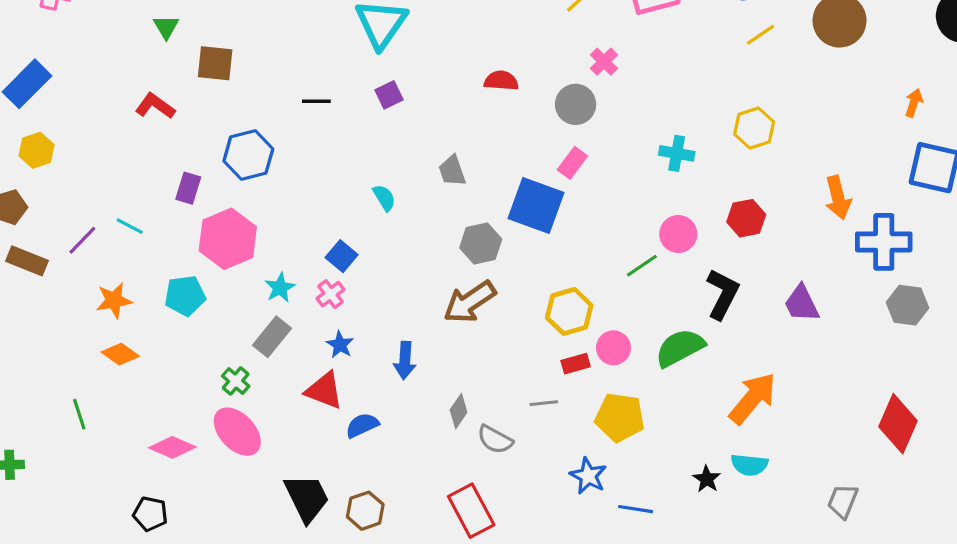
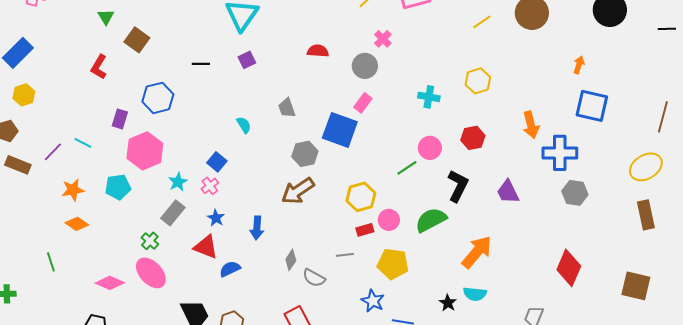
brown square: (215, 63) -> (137, 40), turned 30
red L-shape: (155, 106) -> (99, 67), turned -95

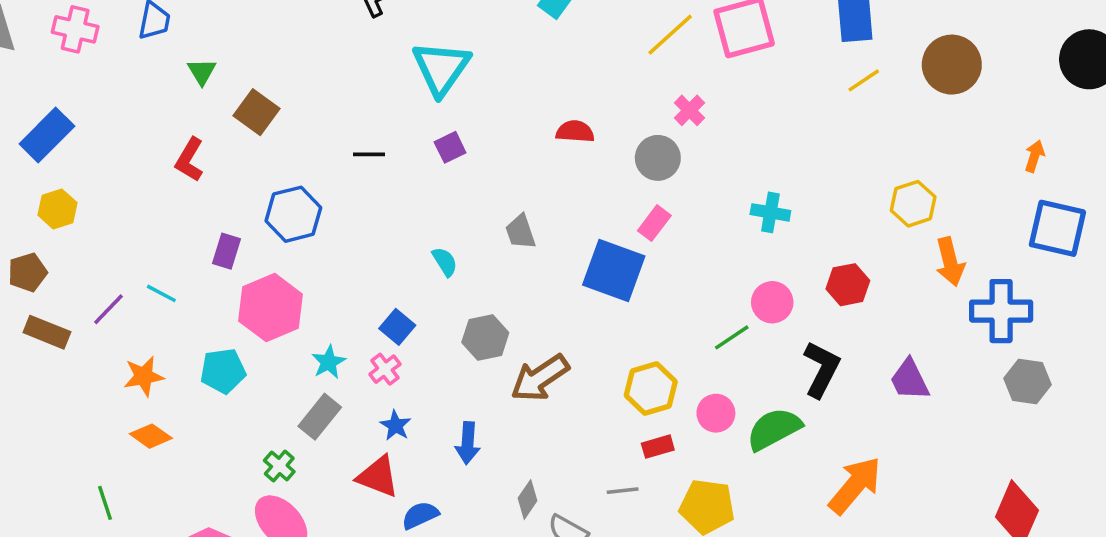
yellow hexagon: (478, 81) -> (913, 204), moved
gray hexagon: (305, 154) -> (485, 337), moved
pink circle: (389, 220) -> (716, 413), moved

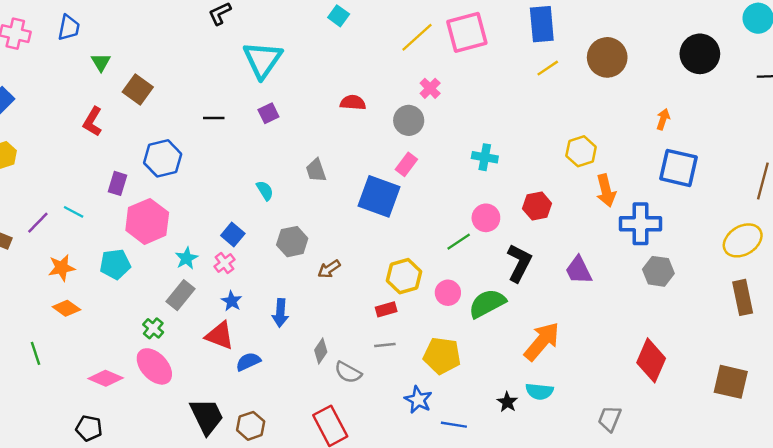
brown arrow: (540, 378) -> (329, 269), size x0.6
red rectangle: (658, 447) -> (386, 309), moved

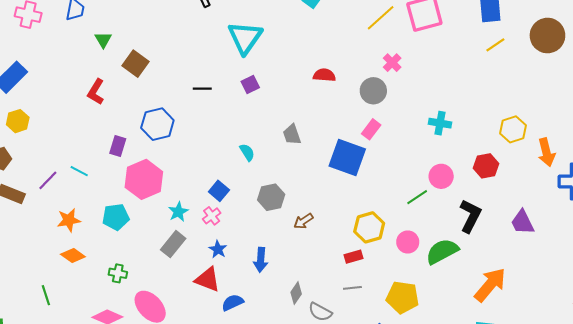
yellow hexagon: (581, 151) -> (513, 129), moved
green cross: (153, 328) -> (118, 273), moved, turned -30

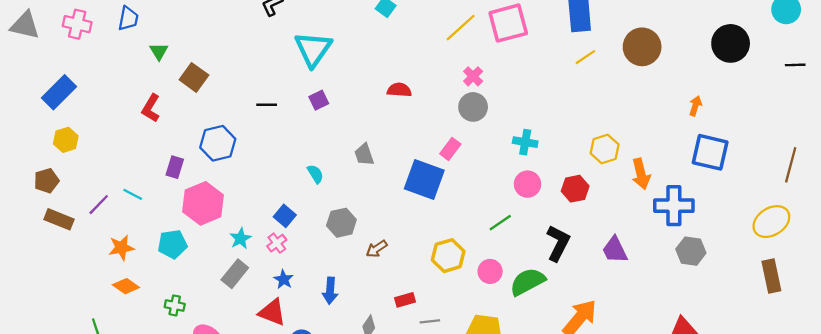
gray circle: (373, 91) -> (473, 107), moved
pink circle: (441, 176) -> (527, 184), moved
red rectangle: (353, 257) -> (405, 300), moved

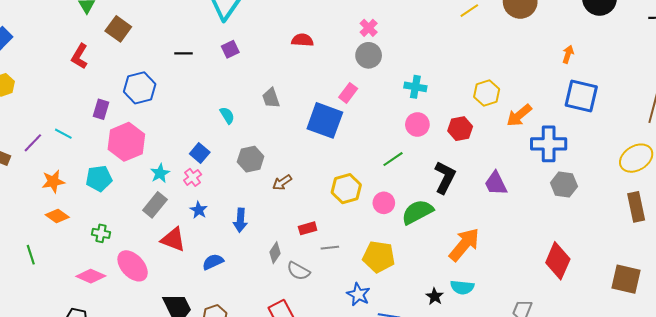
orange arrow: (641, 174) -> (519, 115), turned 64
red triangle: (272, 312) -> (173, 239), moved

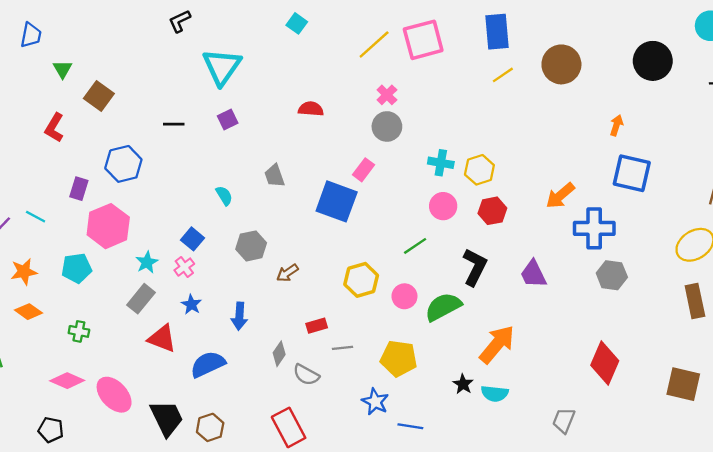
yellow hexagon: (487, 93) -> (479, 170), moved
blue semicircle: (213, 262) -> (208, 364), size x1.4
pink ellipse: (133, 266) -> (114, 395), moved
black star: (435, 296) -> (463, 384), moved

